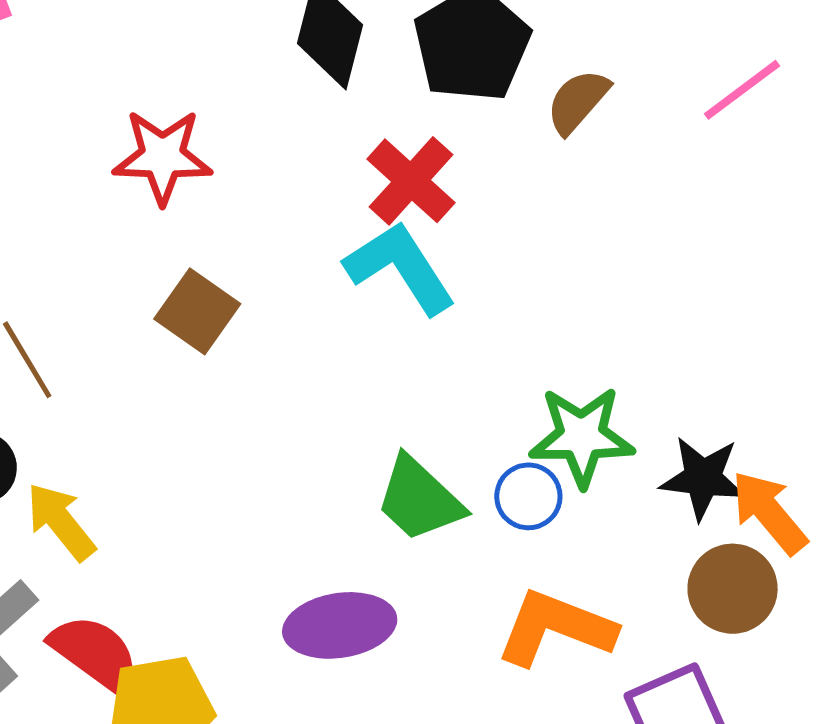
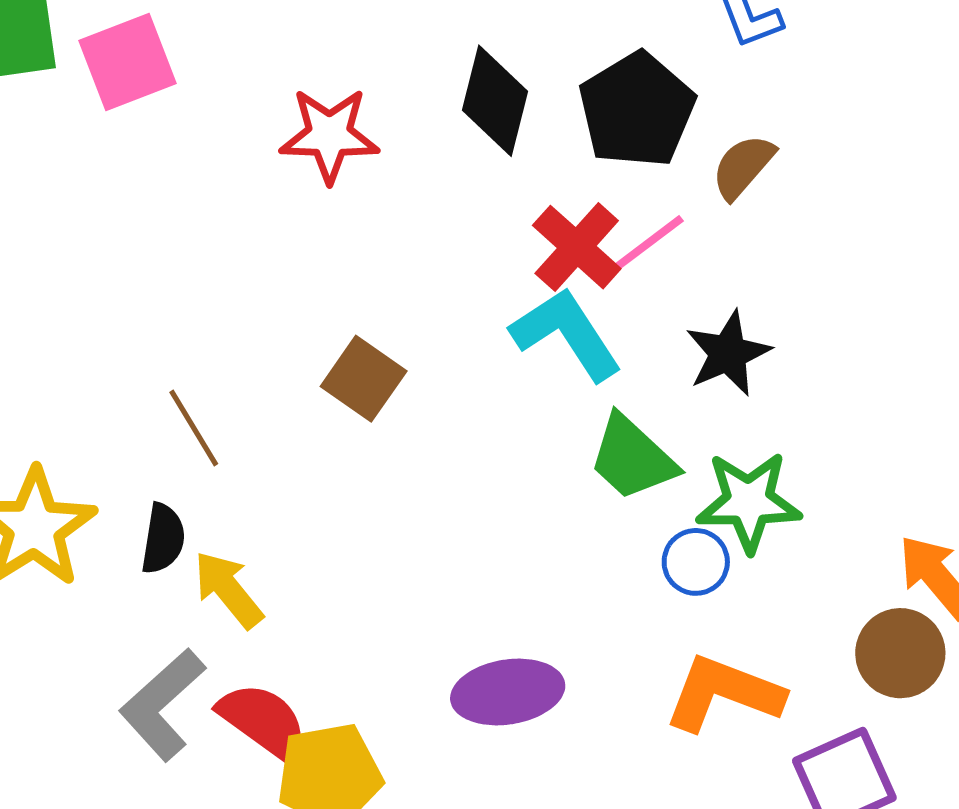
pink line: (742, 90) -> (646, 245), moved
red star: (162, 157) -> (329, 135), moved
black star: (703, 478) -> (728, 353), moved, turned -30
green trapezoid: (419, 499) -> (632, 458), moved

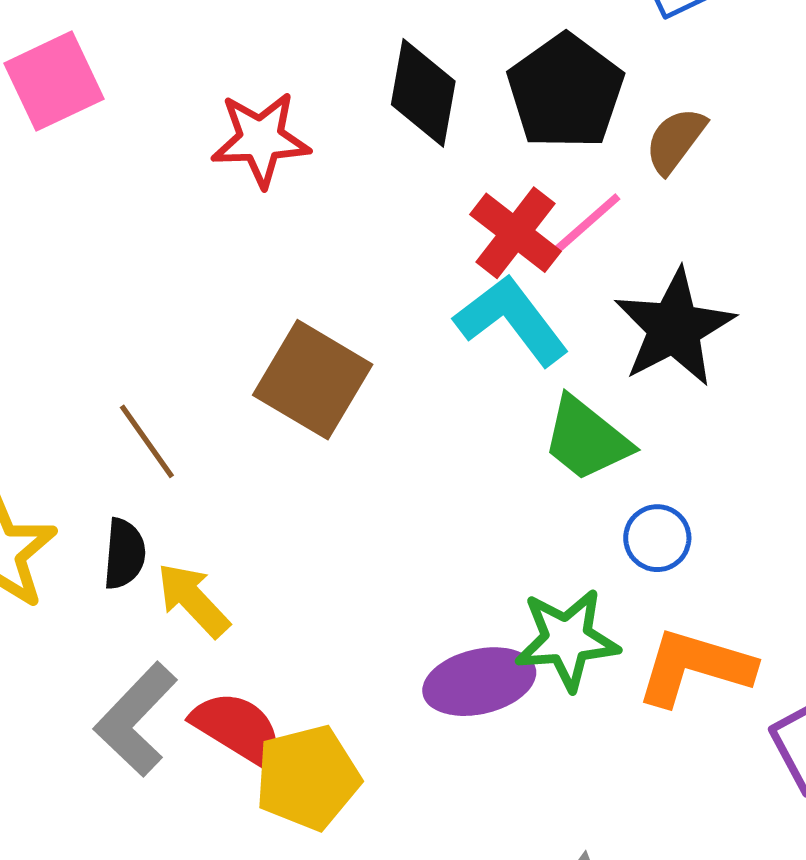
black star: (728, 353) -> (674, 328), size x1.4
brown square: (364, 379) -> (313, 380), size x1.4
green star: (749, 502) -> (567, 639), moved

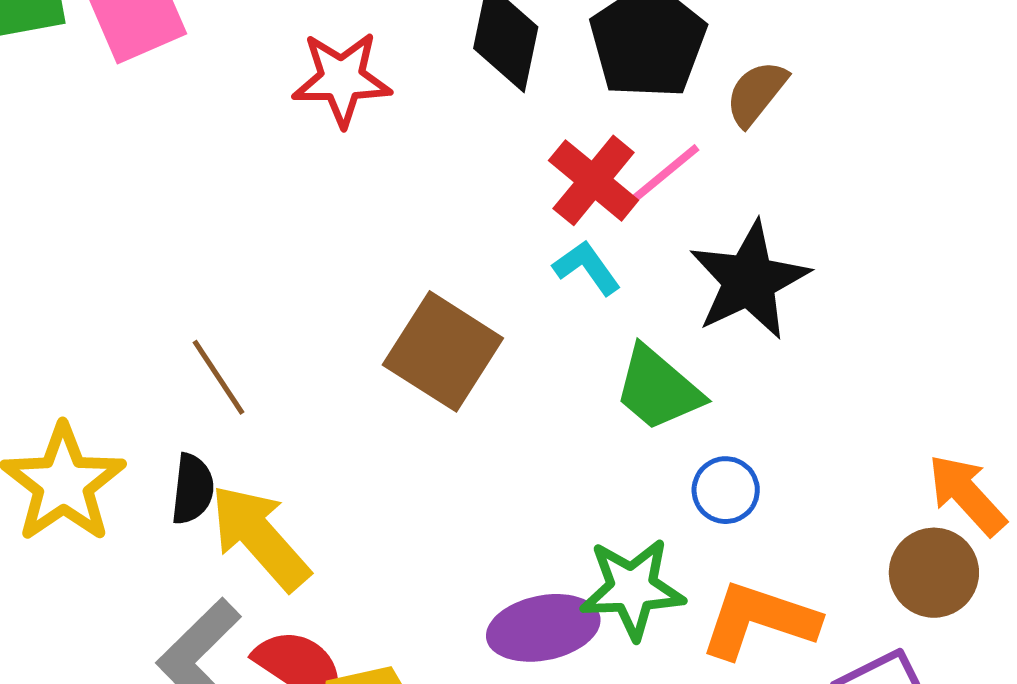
cyan L-shape: (512, 320) -> (587, 268), size x0.6
brown square: (313, 380) -> (443, 351), moved
yellow arrow: (193, 600) -> (260, 537), size x1.4

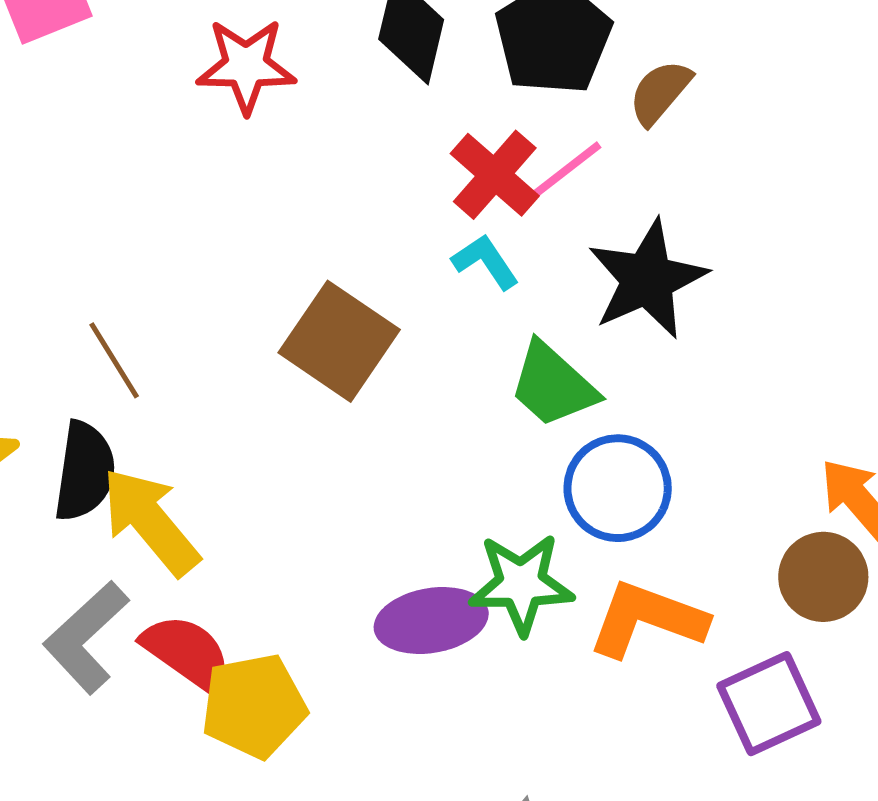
black semicircle: (192, 489) -> (85, 471), size x1.4
blue circle: (726, 490) -> (618, 488), size x1.6

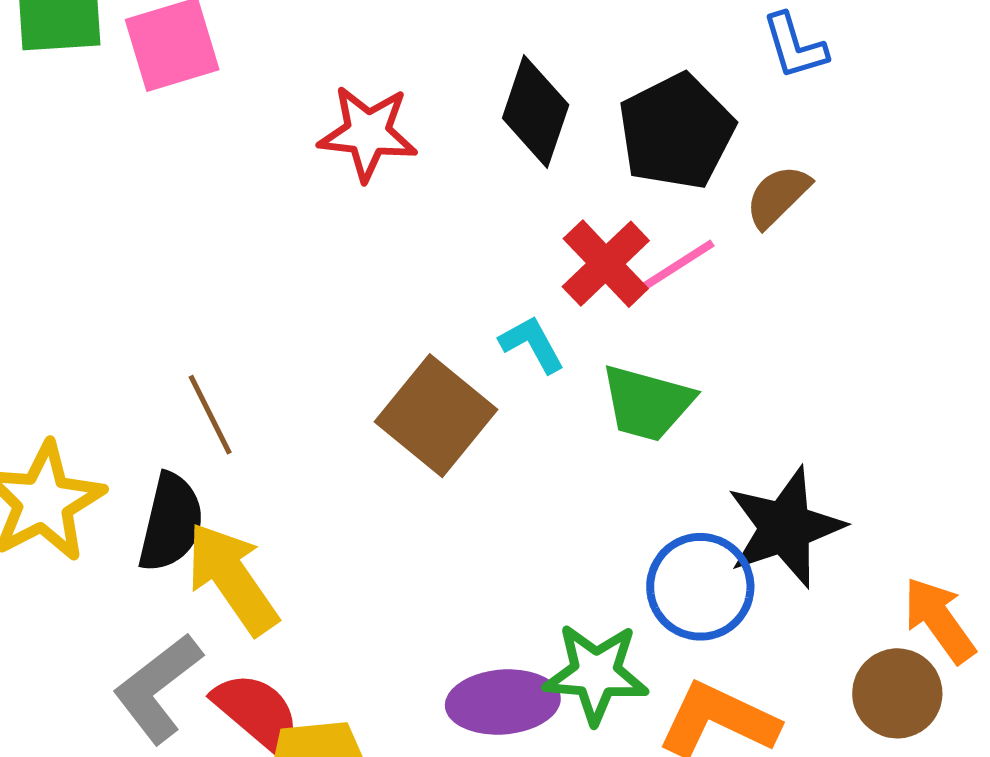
cyan L-shape: (485, 262) -> (532, 344), moved
black star: (647, 279) -> (785, 527), moved
green trapezoid: (553, 385) -> (647, 403), moved, turned -32

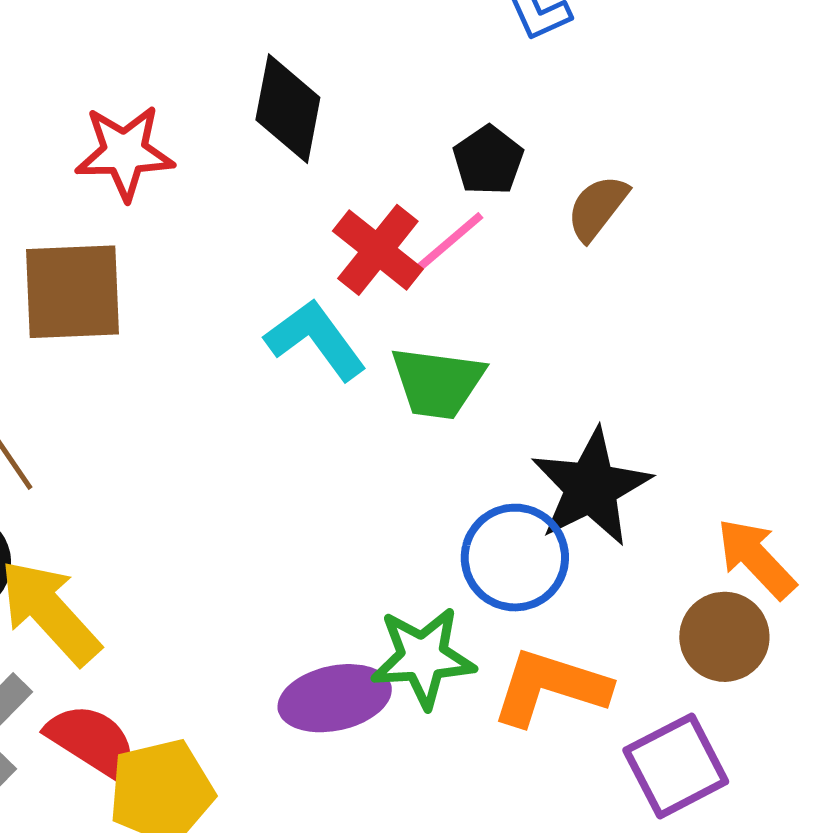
black pentagon: (676, 132) -> (488, 160), moved, size x0.6
brown semicircle: (778, 196) -> (597, 208), moved
cyan L-shape: (532, 344) -> (316, 340), size x1.5
brown square: (436, 416) -> (72, 292), moved, turned -34

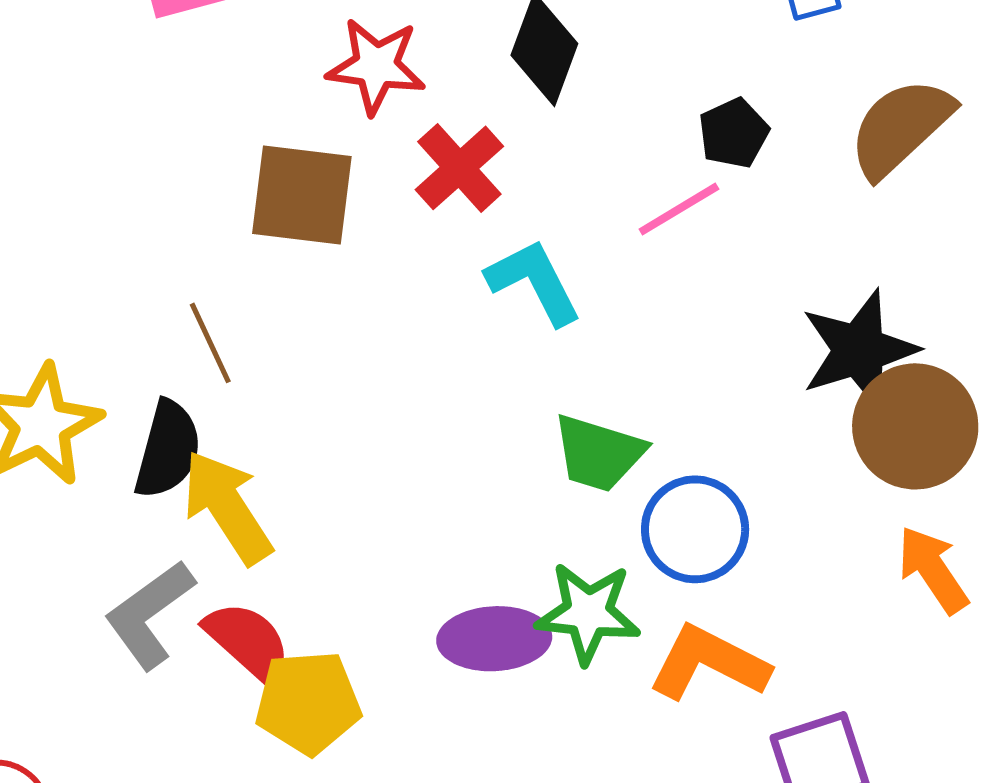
brown semicircle: (597, 208) -> (901, 127), moved, size x1.6
red cross: (378, 250) -> (459, 168), moved
green trapezoid: (438, 383) -> (599, 453), moved
black star: (591, 487) -> (859, 350), moved
brown circle: (724, 637) -> (915, 426), moved, size x1.4

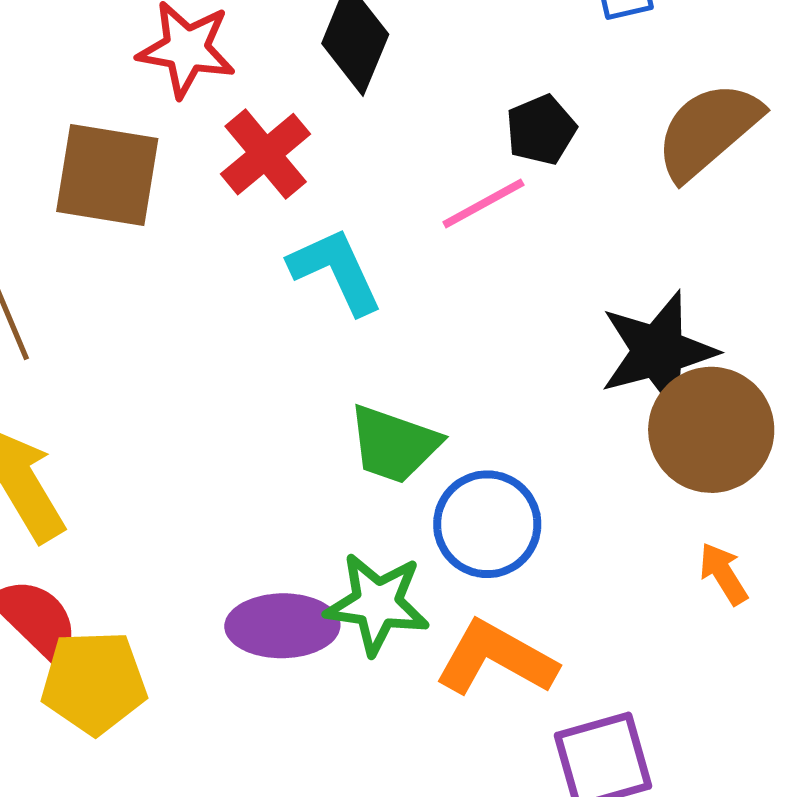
orange arrow: (933, 570) -> (723, 574), size x0.7

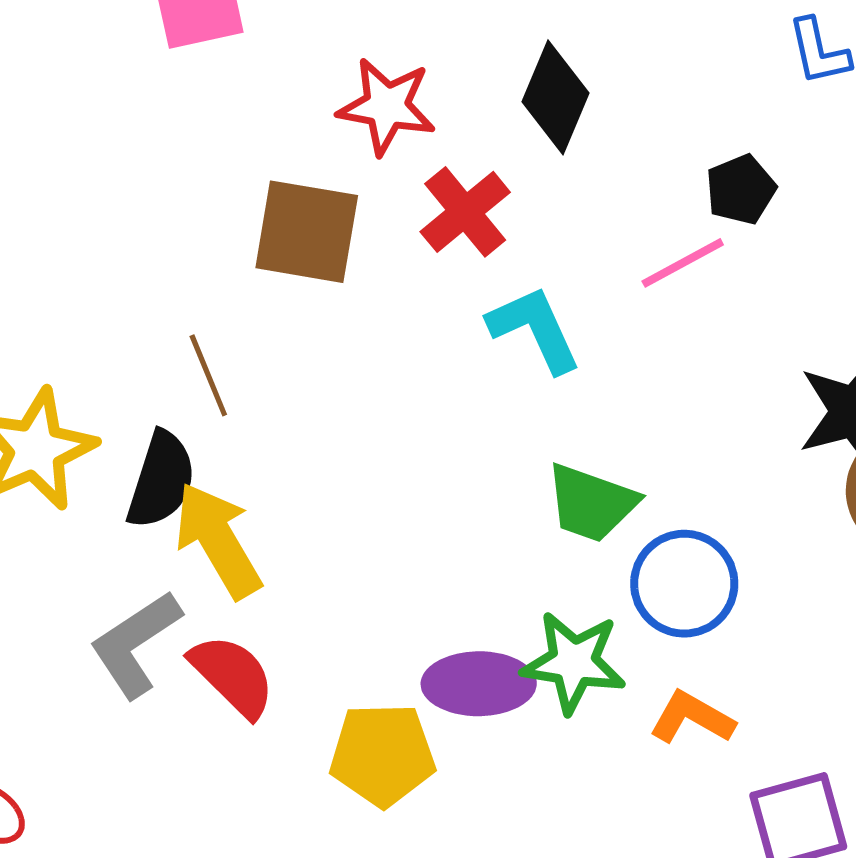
orange L-shape: (496, 658) -> (692, 718), size x0.7
yellow pentagon: (94, 682) -> (382, 755), moved

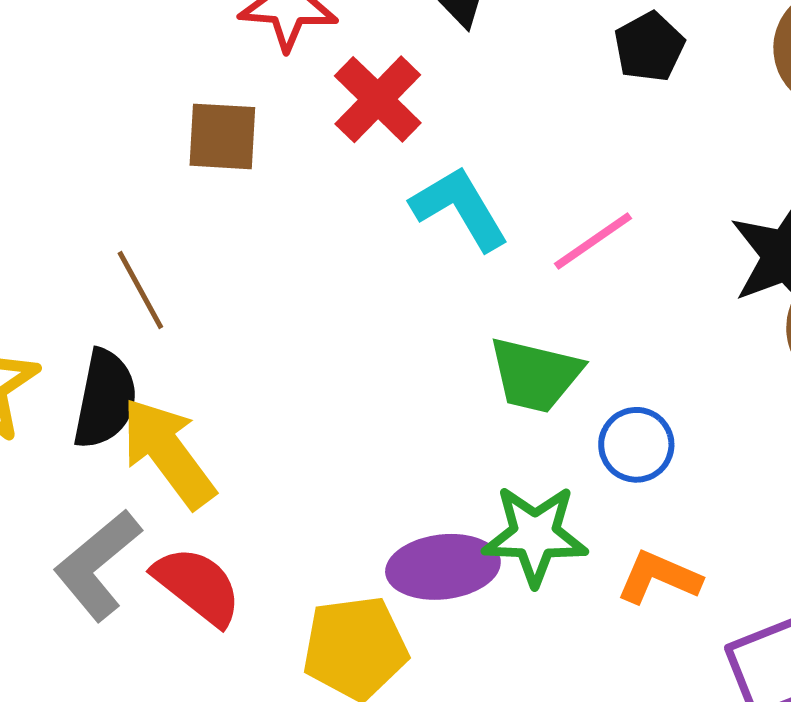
brown square: (307, 232) -> (222, 136), size x0.7
pink line: (683, 263) -> (593, 241), moved
blue circle: (684, 584) -> (636, 445), size x0.7

